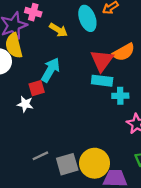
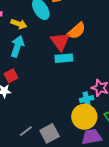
cyan arrow: (51, 70) -> (17, 46), moved
cyan cross: (120, 96) -> (87, 99), moved
yellow circle: (95, 163) -> (84, 117), moved

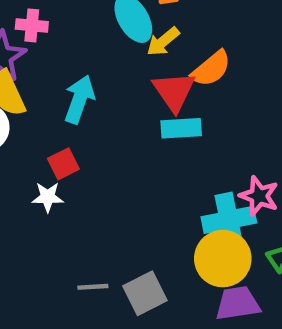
yellow arrow: (19, 24) -> (163, 42), moved, turned 119
cyan cross: (87, 99) -> (229, 220), size x1.6
gray line: (26, 131) -> (93, 287), turned 32

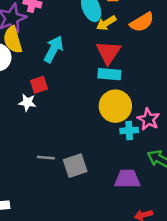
orange semicircle: (211, 69) -> (142, 22), moved
cyan cross: (229, 220) -> (129, 131), size x0.6
yellow circle: (223, 259) -> (115, 106), moved

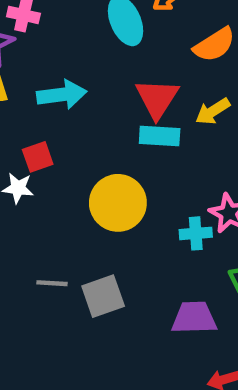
yellow arrow: (106, 23) -> (213, 111), moved
cyan arrow: (54, 49) -> (62, 95), turned 56
yellow circle: (115, 106) -> (118, 203), moved

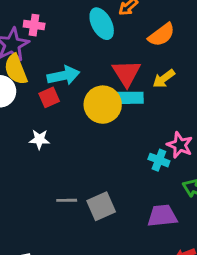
red square: (38, 157) -> (49, 97), moved
yellow circle: (118, 203) -> (103, 105), moved
cyan cross: (196, 233) -> (159, 160), turned 30

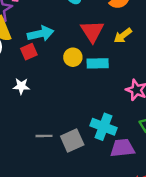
cyan rectangle: (130, 98) -> (98, 63), moved
yellow circle: (103, 105) -> (73, 57), size x0.6
cyan cross: (159, 160) -> (103, 127), moved, size x1.5

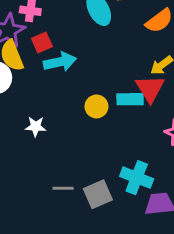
red triangle: (92, 31) -> (150, 89), moved
red square: (29, 52) -> (42, 43), moved
yellow circle: (73, 57) -> (96, 106), moved

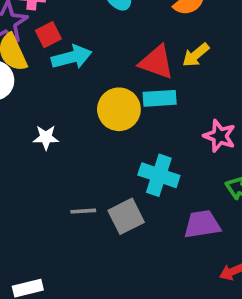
red triangle: (150, 89) -> (156, 62), moved, turned -36
yellow circle: (96, 106) -> (119, 109), size x1.5
cyan cross: (137, 178) -> (159, 175), moved

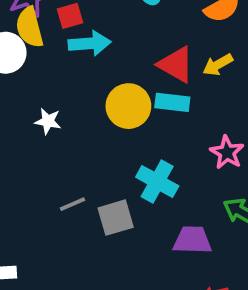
gray line: (83, 211) -> (73, 204), turned -30

